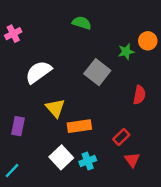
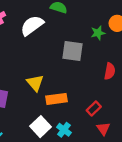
white semicircle: (38, 72) -> (32, 25), moved
gray square: (97, 72) -> (72, 51), turned -30
cyan cross: (88, 161) -> (64, 130), turned -32

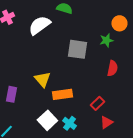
green star: (98, 33) -> (106, 40), moved
red triangle: (103, 129) -> (106, 122), turned 32

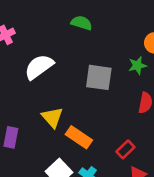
white semicircle: (39, 25) -> (39, 67), moved
orange rectangle: (62, 94) -> (79, 137), turned 42

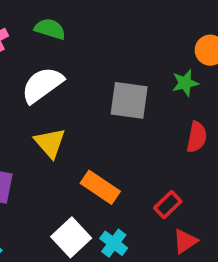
green semicircle: (82, 23) -> (50, 29), moved
yellow triangle: (52, 117) -> (50, 143), moved

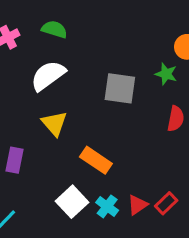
green star: (185, 83) -> (166, 74), turned 30
red rectangle: (168, 205) -> (166, 203), moved
red triangle: (185, 241) -> (137, 205), moved

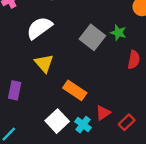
green star: (166, 74) -> (118, 33), moved
gray square: (120, 88) -> (92, 37), turned 30
red triangle: (137, 205) -> (103, 113), moved

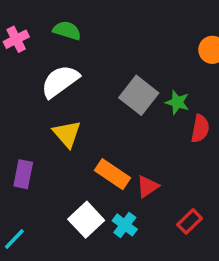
green star: (118, 33) -> (177, 102), moved
red triangle: (103, 113) -> (148, 186), moved

